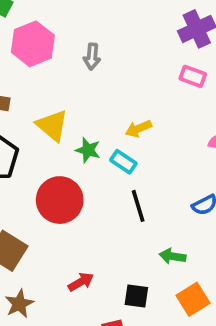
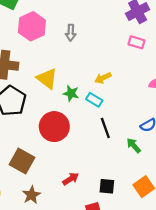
green arrow: (173, 256) -> (134, 145), moved, turned 42

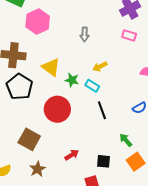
gray arrow: (71, 33) -> (85, 34), moved
green arrow: (134, 145) -> (126, 140), moved

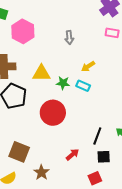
yellow triangle: (51, 67) -> (41, 73), turned -30
black line: (102, 110) -> (97, 136), moved, turned 48
brown square: (29, 139) -> (19, 152), moved

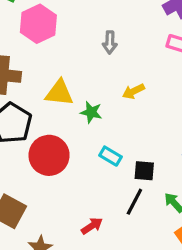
cyan rectangle: (83, 86) -> (110, 156), moved
red circle: (53, 113) -> (49, 155), moved
black square: (104, 157) -> (144, 171), moved

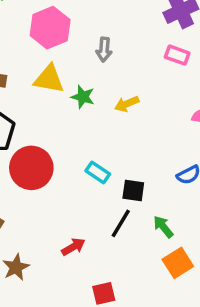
pink hexagon: (38, 24) -> (50, 28), moved
yellow triangle: (59, 93) -> (49, 79), moved
green star: (91, 112) -> (83, 97), moved

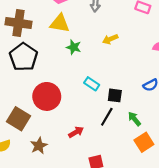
green star: (83, 97) -> (74, 47), moved
red circle: (31, 168) -> (47, 96), moved

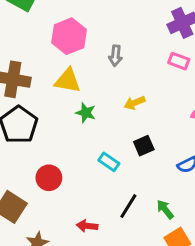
black square: (115, 95) -> (144, 146), moved, turned -32
red circle: (47, 96) -> (49, 178), size x0.7
red arrow: (76, 132) -> (87, 226), turned -144

